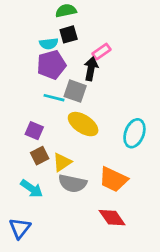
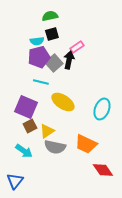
gray square: (75, 91) -> (54, 63), moved, turned 30
purple square: (34, 131) -> (26, 107), size x1.6
red diamond: (112, 218) -> (103, 170), moved

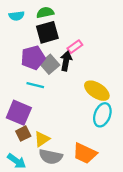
black square: (52, 34) -> (47, 32), size x1.5
cyan semicircle: (37, 41) -> (17, 16), moved
yellow ellipse: (63, 102) -> (97, 91), moved

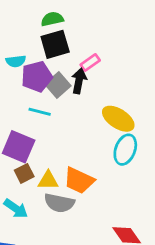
cyan semicircle: (17, 16) -> (16, 61), moved
yellow triangle: (42, 139) -> (48, 180), turned 35
orange trapezoid: (85, 153) -> (79, 180), moved

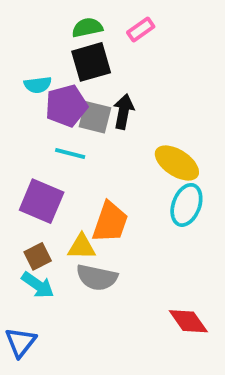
pink rectangle: (90, 63) -> (141, 30), moved
gray square: (58, 85) -> (95, 117), turned -35
brown square: (24, 173) -> (38, 256), moved
orange trapezoid: (79, 180) -> (110, 222), moved, turned -96

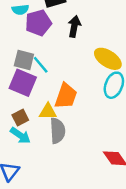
gray square: (95, 117) -> (24, 60), moved
cyan line: (70, 153) -> (41, 65), moved, turned 36
gray semicircle: (97, 277) -> (58, 131), turned -105

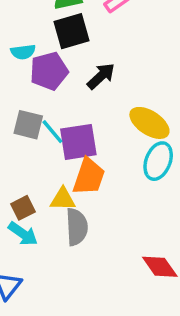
black arrow: (74, 26) -> (101, 76), turned 36
purple square: (23, 83) -> (78, 142), moved, turned -32

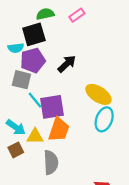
black square: (71, 31) -> (34, 34), moved
gray square: (28, 125) -> (21, 80), moved
yellow triangle: (63, 199) -> (35, 136), moved
cyan arrow: (23, 234) -> (16, 127), moved

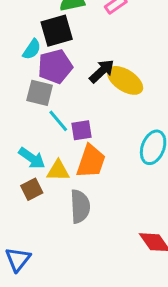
cyan semicircle: (16, 48) -> (32, 49), turned -49
yellow ellipse: (98, 94) -> (125, 80), moved
purple square: (52, 107) -> (82, 130), size x0.6

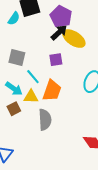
purple pentagon: (55, 66) -> (61, 17), moved, turned -30
gray square: (40, 93) -> (17, 58), moved
cyan line: (58, 121) -> (33, 77), moved
purple square: (82, 130) -> (56, 60), moved

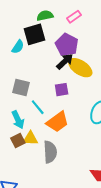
cyan arrow: (14, 89) -> (18, 120), turned 30
orange trapezoid: (52, 91) -> (57, 122), turned 35
yellow triangle: (31, 97) -> (30, 138), moved

